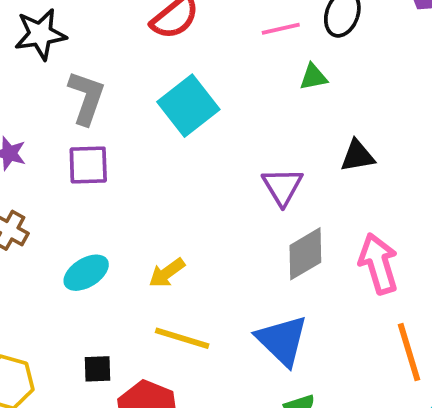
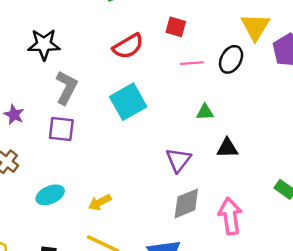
green triangle: (313, 77) -> (205, 112), moved

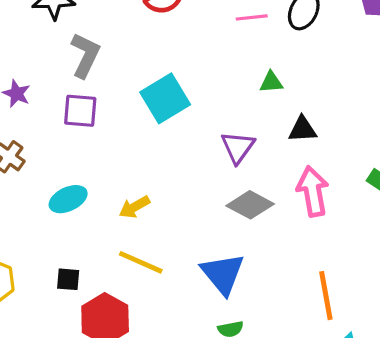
cyan square: (128, 102) -> (165, 98), moved
gray diamond: (186, 203) -> (250, 205), turned 52
pink arrow: (230, 216) -> (313, 191), moved

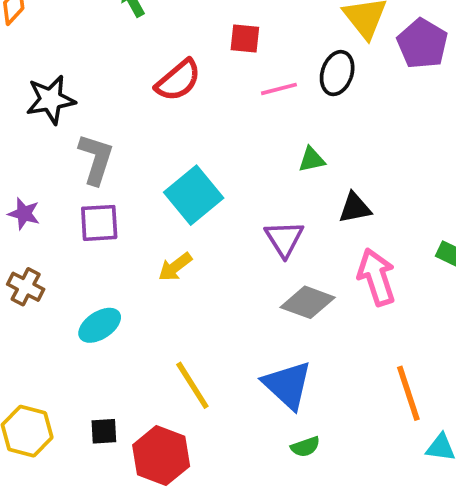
yellow arrow: (134, 207) -> (175, 267), moved
yellow line: (141, 262) -> (192, 385), turned 42
black square: (68, 279) -> (104, 431), moved

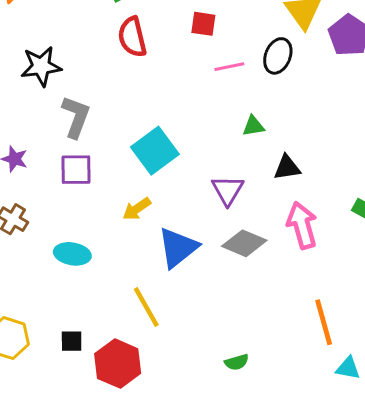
red semicircle: (178, 80) -> (132, 37), moved, turned 114
cyan ellipse: (100, 325) -> (72, 254), turned 40
blue triangle: (287, 385) -> (178, 248), moved, turned 36

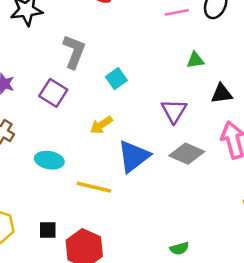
gray L-shape: (76, 117) -> (74, 52), moved
cyan square: (155, 151) -> (116, 79), size x0.6
purple square: (76, 170) -> (53, 93), turned 32
yellow line: (146, 307) -> (94, 187), moved, turned -48

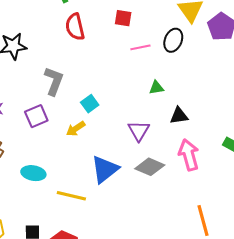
purple square: (53, 93) -> (36, 116), turned 35
yellow arrow: (101, 125) -> (76, 129), moved

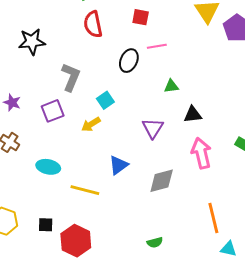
black ellipse: (173, 40) -> (129, 61), moved
gray diamond: (150, 167) -> (162, 181), moved, turned -40
blue triangle: (105, 169) -> (118, 165), size x0.7

